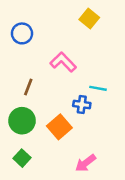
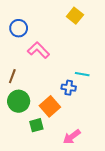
pink L-shape: (63, 62) -> (38, 50), moved
brown line: (28, 87) -> (12, 76), moved
green square: (22, 158) -> (36, 125), moved, turned 32

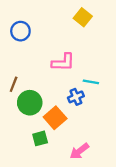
pink L-shape: (38, 50) -> (63, 62), moved, turned 135
blue cross: (69, 88) -> (76, 97), turned -32
green circle: (19, 101) -> (30, 103), moved

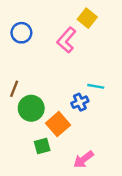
pink L-shape: (63, 62) -> (66, 40), moved, turned 130

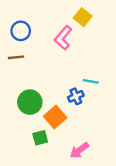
brown line: (14, 89) -> (16, 57), moved, turned 63

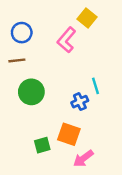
cyan line: (91, 81) -> (95, 86), turned 63
green circle: (30, 102) -> (31, 92), moved
orange square: (55, 117) -> (69, 134), moved, turned -30

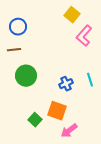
pink L-shape: (66, 40) -> (84, 36), moved
cyan line: (95, 86) -> (90, 80), moved
green square: (42, 145) -> (35, 120), turned -32

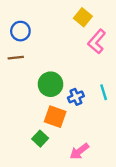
green circle: (26, 76) -> (50, 84), moved
orange square: (57, 111) -> (55, 117), moved

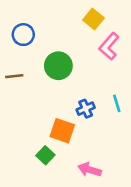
brown line: (16, 58) -> (14, 76), moved
green circle: (50, 84) -> (58, 66), moved
pink arrow: (79, 151) -> (90, 170), turned 54

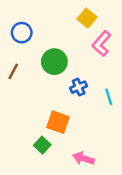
brown line: (14, 76) -> (13, 71), turned -56
blue cross: (86, 109) -> (79, 87), moved

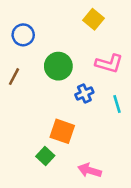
pink L-shape: (102, 44) -> (109, 64), moved, turned -115

